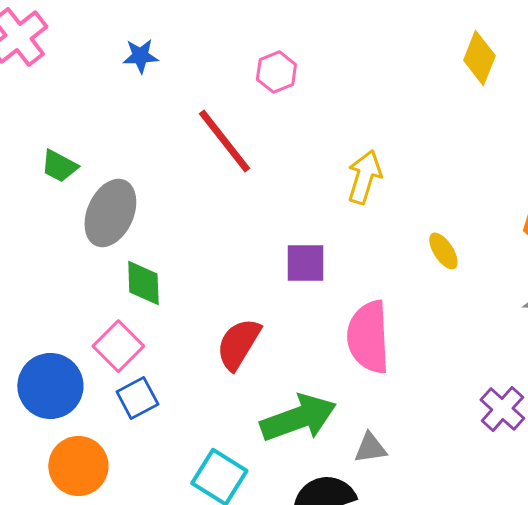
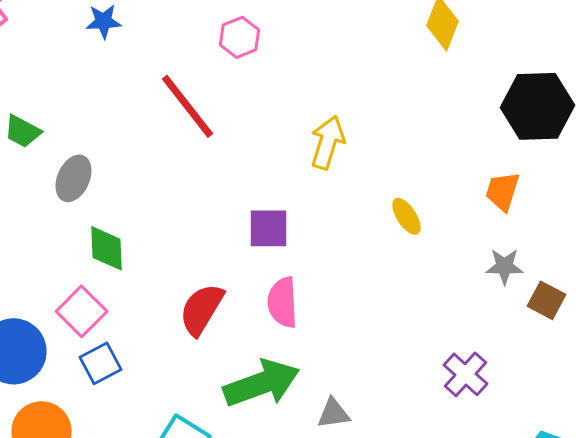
gray ellipse: (110, 213) -> (74, 178), size x0.7
pink semicircle: (368, 337) -> (282, 302), moved, size x0.7

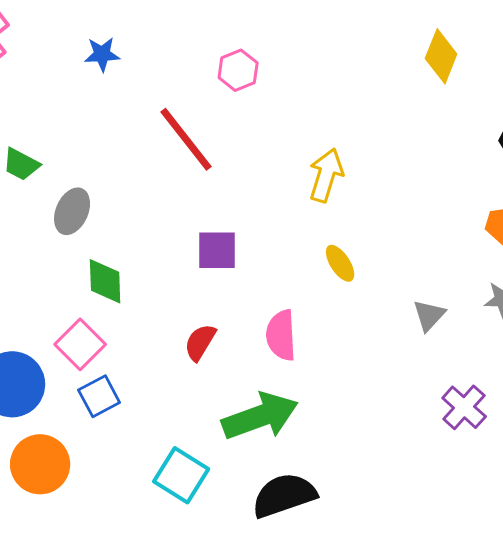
yellow ellipse: (406, 216) -> (340, 263), moved
purple square: (268, 228) -> (217, 250), moved
red semicircle: (202, 309) -> (200, 342), size x0.7
gray triangle: (334, 413) -> (429, 315), moved, turned -39

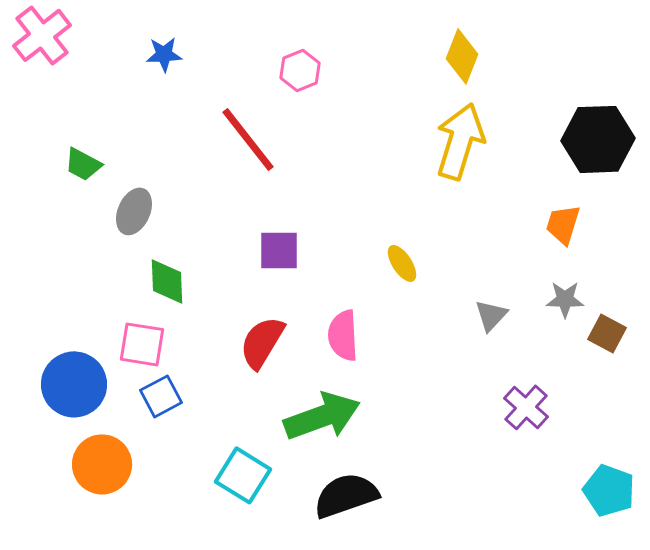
yellow diamond: (441, 56) -> (462, 56), moved
yellow arrow: (326, 175) -> (460, 141), moved, size x1.4
red semicircle: (200, 342) -> (262, 342), size x1.4
pink square: (80, 344) -> (142, 344), turned -36

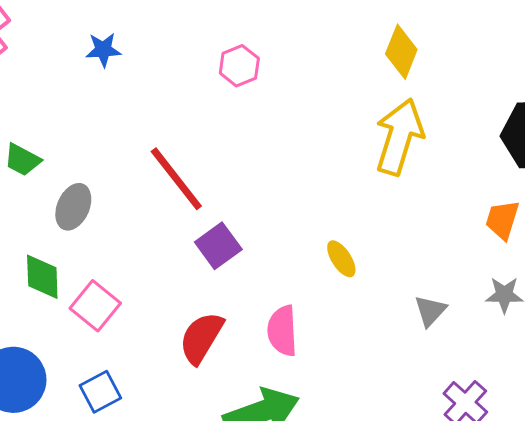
red line: (248, 139) -> (176, 179), moved
purple square: (279, 250) -> (218, 246), turned -36
green diamond: (167, 281) -> (42, 277), moved
pink square: (142, 344) -> (95, 306), moved, turned 30

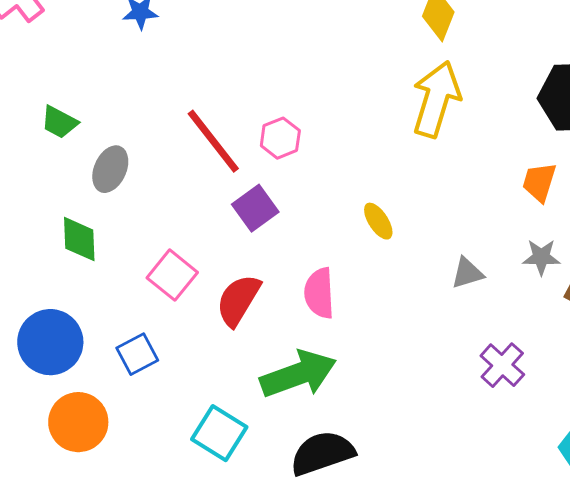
pink hexagon: (239, 66) -> (280, 138), moved
pink square: (95, 306) -> (172, 275), moved
gray triangle: (430, 311) -> (467, 273), turned 30

